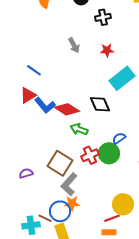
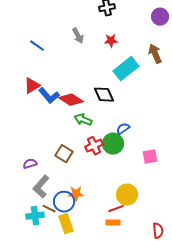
blue line: (34, 70) -> (37, 46), moved
brown square: (60, 163) -> (64, 154), size x0.7
gray L-shape: (69, 184) -> (41, 187), moved

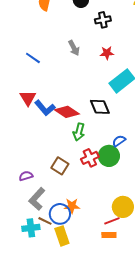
red triangle: (32, 86) -> (28, 98), turned -30
green arrow: (83, 120) -> (79, 132), turned -96

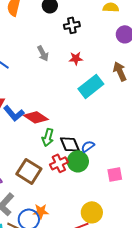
black diamond: (100, 107) -> (70, 144), moved
brown square: (60, 166) -> (29, 171), size x1.4

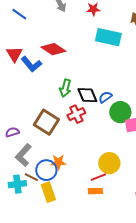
cyan rectangle: (91, 86) -> (108, 37), turned 50
red diamond: (36, 117) -> (53, 49), moved
green circle: (78, 161) -> (120, 112), moved

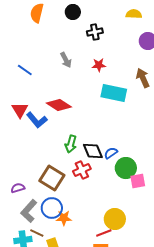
blue circle: (46, 170) -> (52, 208), moved

